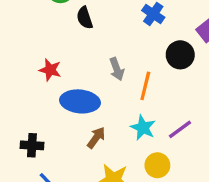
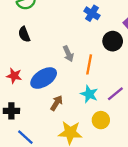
black semicircle: (85, 18) -> (24, 34), moved
red star: (50, 70) -> (14, 76), moved
blue ellipse: (80, 101) -> (44, 78), turned -35

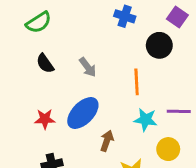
gray arrow: (68, 54) -> (88, 67), moved
purple line: (115, 94) -> (179, 111), turned 54

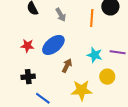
orange line: (137, 82) -> (92, 18), moved

